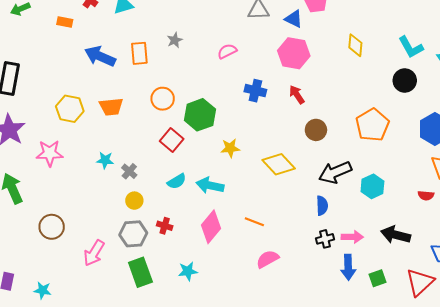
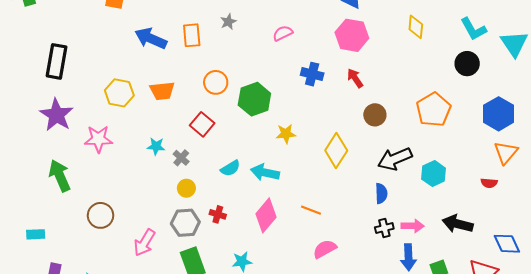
red square: (172, 140) -> (202, 124), moved
yellow diamond: (279, 164) -> (336, 150), turned 76

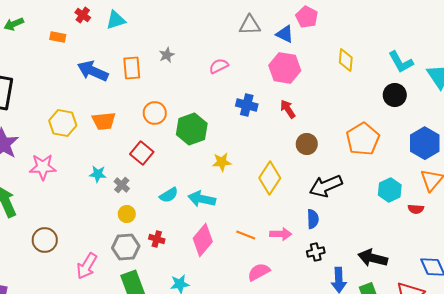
cyan hexagon: (434, 174) -> (390, 190), moved
black arrow: (458, 224) -> (373, 258), moved
pink arrow: (413, 226) -> (281, 234), moved

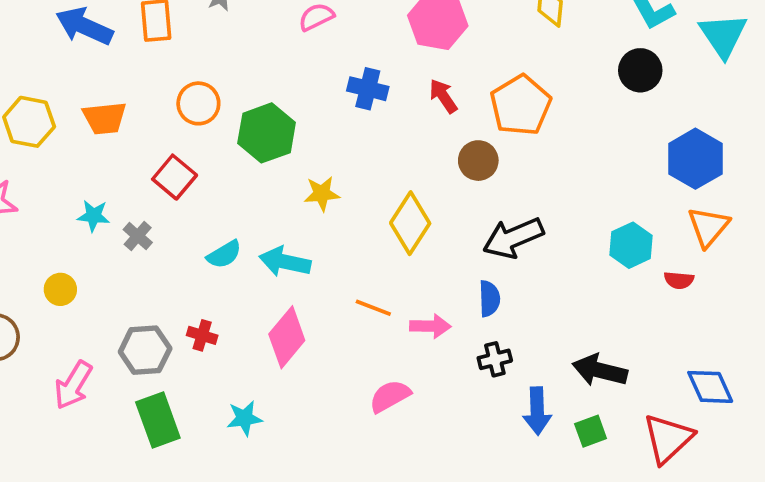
orange pentagon: (363, 139) -> (521, 105), moved
yellow circle: (127, 214) -> (60, 289), moved
orange line: (246, 235) -> (373, 308), moved

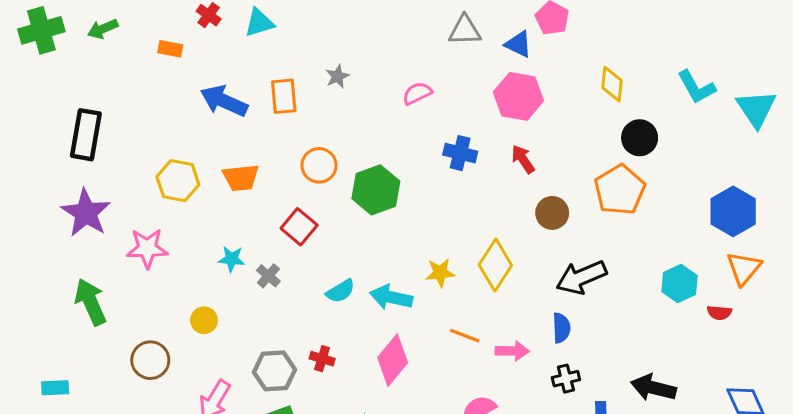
black circle: (640, 70) -> (640, 138), moved
orange pentagon: (521, 105) -> (620, 190), moved
yellow star: (322, 194) -> (440, 273), moved

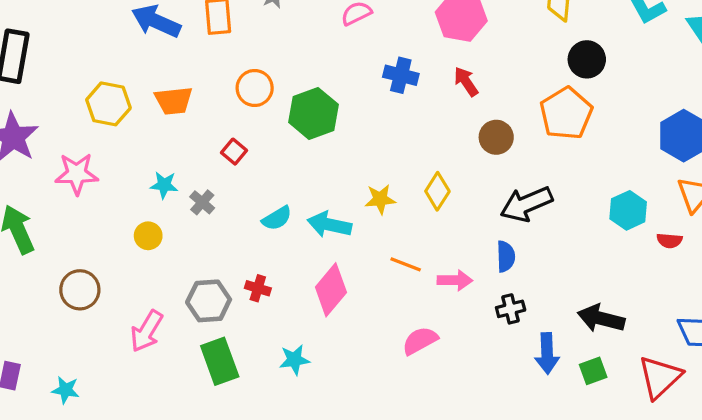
red square: (299, 227) -> (234, 152), size x0.7
yellow diamond: (495, 265) -> (437, 191), size x0.7
yellow circle: (204, 320) -> (148, 236), moved

